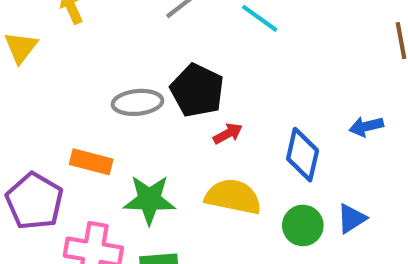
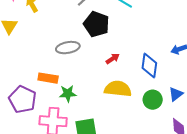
black pentagon: (197, 90) -> (96, 24), moved
green star: (149, 200) -> (68, 94), moved, size x0.7

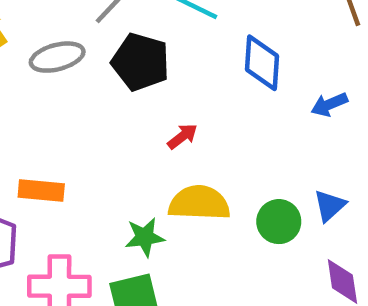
gray ellipse: (68, 48) -> (57, 57), moved
blue diamond: (149, 66) -> (262, 63), moved
green star: (68, 94) -> (145, 237), moved

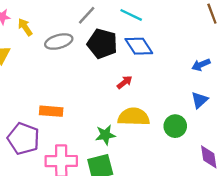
blue diamond: (262, 63) -> (139, 46), moved, turned -36
blue triangle: (330, 206) -> (200, 100), moved

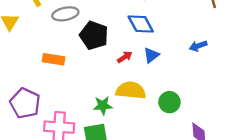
black pentagon: (102, 44) -> (94, 35), moved
blue triangle: (200, 100) -> (151, 55), moved
orange rectangle: (51, 111) -> (54, 59), moved

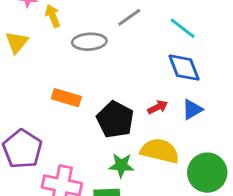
black pentagon: (94, 35) -> (115, 120), moved
green circle: (169, 102) -> (207, 173), size x1.4

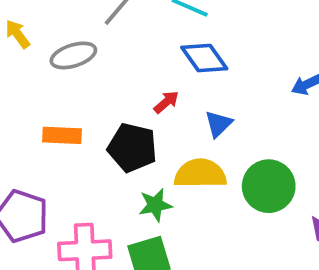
red arrow: (158, 107) -> (166, 102), moved
blue triangle: (192, 109) -> (218, 124), moved

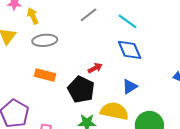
gray ellipse: (73, 55) -> (45, 40), moved
red arrow: (166, 102) -> (95, 68), moved

